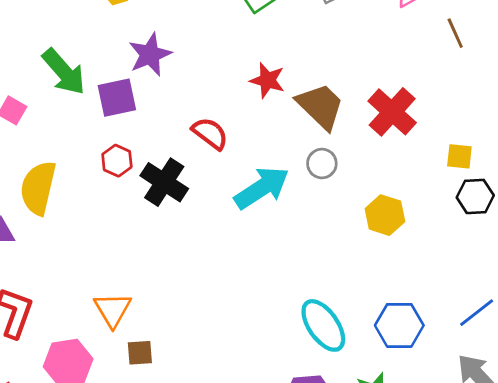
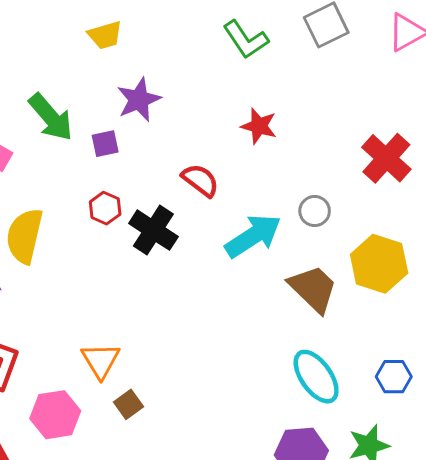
purple square: (117, 98) -> (105, 144), size x0.7
brown trapezoid: (320, 106) -> (313, 289), moved
yellow hexagon: (385, 215) -> (379, 264), size x1.4
blue hexagon: (399, 325) -> (394, 377), size x0.7
brown square: (140, 353) -> (128, 404), turned -32

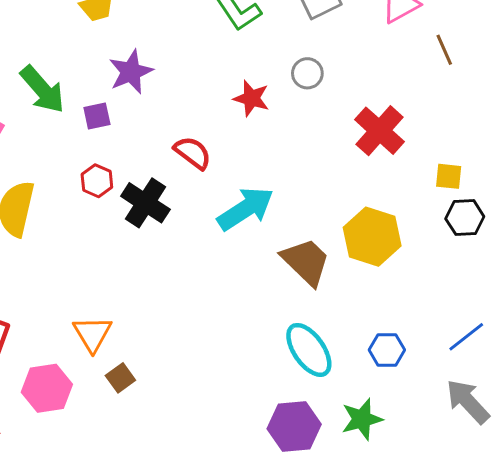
gray circle: (315, 211) -> (307, 73), moved

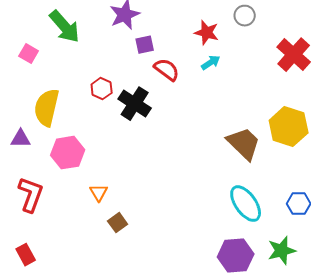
purple square: (97, 116) -> (145, 45), moved
cyan arrow: (246, 209) -> (211, 63), moved, size x0.5
orange triangle: (93, 334) -> (99, 193), size x0.7
pink hexagon: (47, 388) -> (68, 153), moved

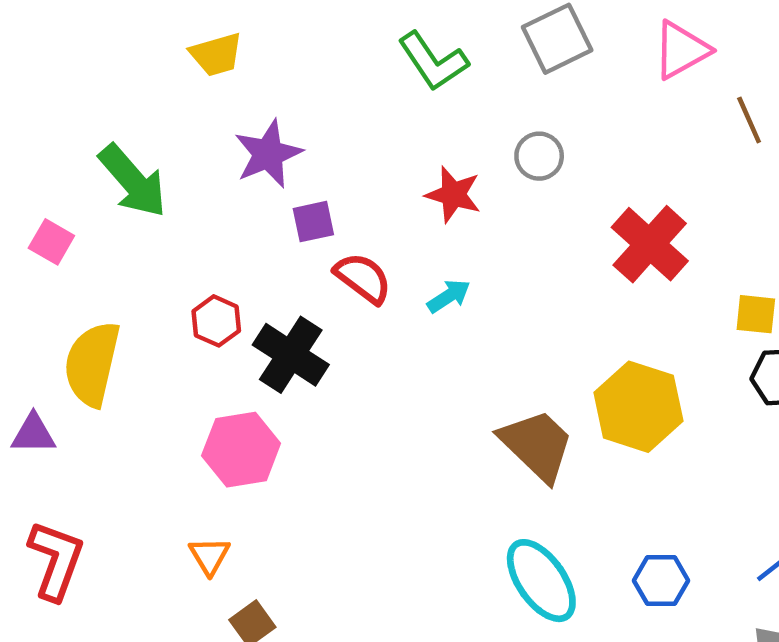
cyan arrow: (211, 63) -> (449, 296), moved
pink hexagon: (68, 153) -> (241, 450), moved

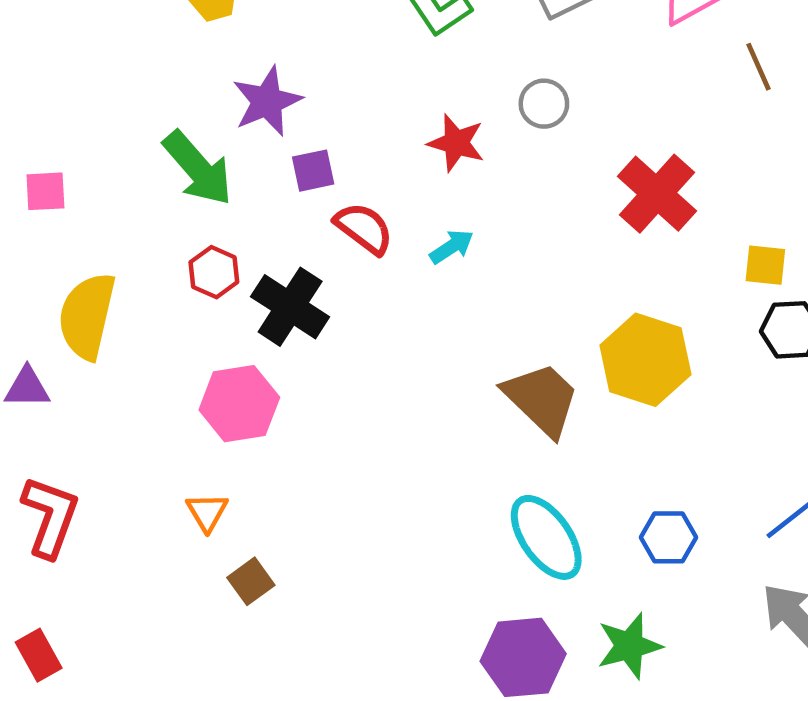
green arrow: (133, 181) -> (198, 168), moved
pink square: (51, 242) -> (45, 191), turned -33

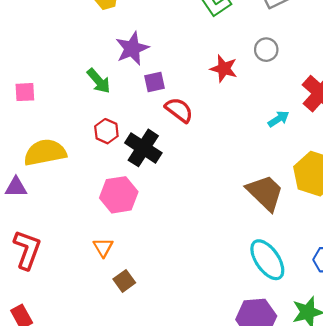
green arrow: (198, 168) -> (99, 81), size x0.7
cyan arrow: (452, 247) -> (279, 119), moved
yellow semicircle: (87, 316) -> (45, 152), turned 66

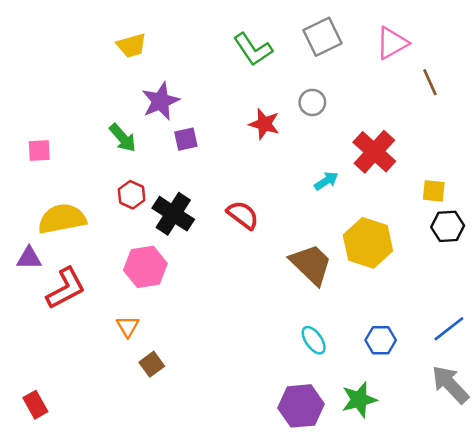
red semicircle: (179, 110) -> (243, 215), moved
red L-shape: (27, 250) -> (66, 288), moved, turned 42
cyan ellipse: (267, 260) -> (314, 340), size x0.6

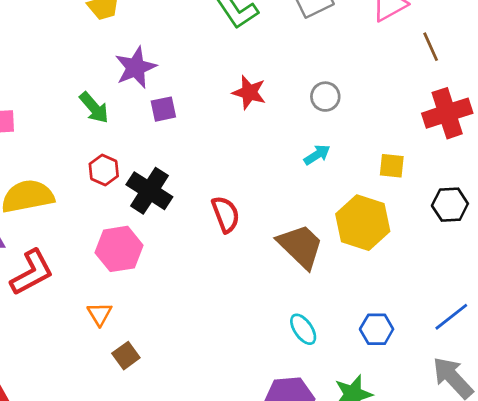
gray circle: (312, 102) -> (325, 97), moved
red cross: (374, 152) -> (447, 113), moved, turned 30
yellow square: (434, 191) -> (392, 166), moved
red semicircle: (243, 215) -> (226, 214), moved, turned 32

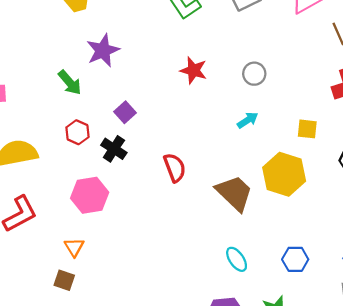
purple square: (163, 109) -> (125, 112), moved, turned -30
black cross: (149, 191) -> (114, 149), size x0.7
brown square: (126, 356) -> (64, 280), moved, turned -35

